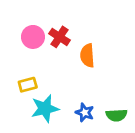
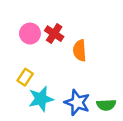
yellow rectangle: (28, 85) -> (25, 77), turned -42
blue star: (85, 113) -> (77, 103), size x1.5

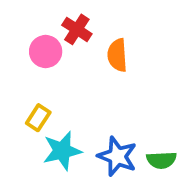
red cross: (54, 34) -> (77, 29), moved
orange semicircle: (80, 50) -> (117, 55), moved

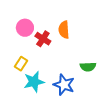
red cross: (77, 29) -> (43, 39), moved
green semicircle: (161, 160) -> (88, 67), moved

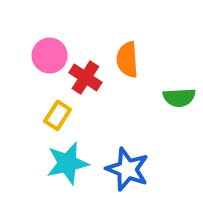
yellow rectangle: (21, 64) -> (58, 115), moved
green semicircle: (88, 67) -> (179, 97), moved

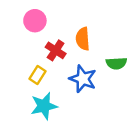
pink circle: (50, 56) -> (35, 21), moved
blue star: (127, 169) -> (83, 79), moved

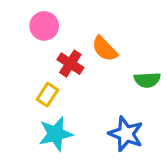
orange semicircle: (83, 39) -> (105, 49), turned -40
blue star: (83, 79) -> (126, 134), moved

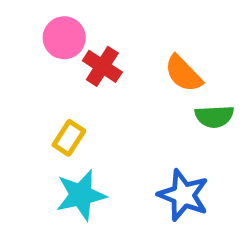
orange semicircle: (105, 49) -> (183, 74), moved
red cross: (70, 64) -> (102, 66), moved

